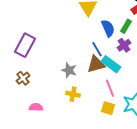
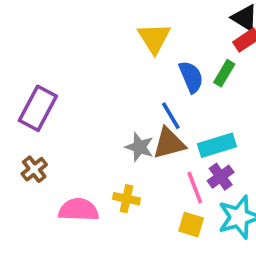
purple cross: (124, 45) -> (221, 177), moved
cyan rectangle: (111, 64) -> (217, 145), moved, turned -54
gray star: (69, 70) -> (139, 147), moved
pink semicircle: (36, 107) -> (78, 210), moved, size x1.5

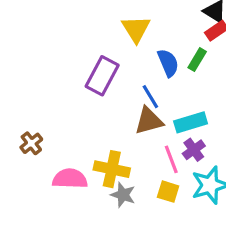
purple rectangle: (38, 108) -> (102, 76), moved
gray star: (139, 147) -> (123, 195), moved
yellow cross: (126, 199) -> (112, 169), size x1.5

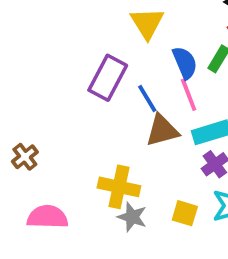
blue line: (150, 97) -> (147, 98), moved
pink line: (171, 159) -> (189, 95), moved
pink semicircle: (70, 179) -> (47, 217), moved

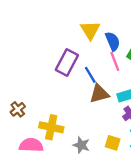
blue semicircle: (185, 63) -> (113, 41), moved
pink line: (189, 95) -> (115, 61), moved
yellow cross: (119, 187) -> (51, 127), moved

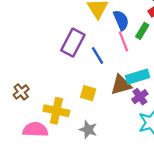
brown triangle: (99, 94) -> (121, 85), moved
yellow square: (113, 143) -> (88, 93), moved

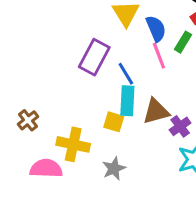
cyan rectangle: (138, 77) -> (127, 101), moved, turned -70
gray star: (88, 130) -> (114, 169), turned 30

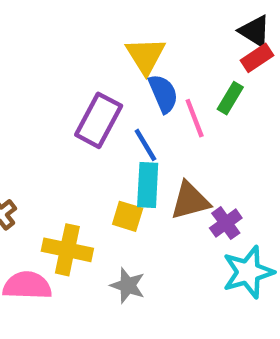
blue semicircle: (156, 29) -> (163, 94), moved
gray star: (114, 169) -> (128, 285), turned -30

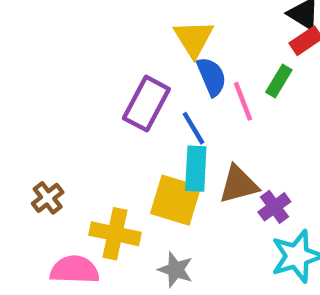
yellow square: (128, 216) -> (176, 200), size x1.6

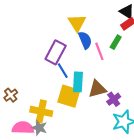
blue line: (194, 128) -> (63, 71), moved
gray star: (176, 270) -> (39, 128), moved

